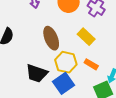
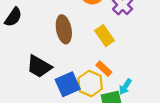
yellow hexagon: (66, 62) -> (90, 83), moved

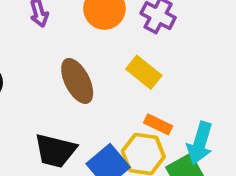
cyan arrow: (125, 87) -> (200, 143), size x1.5

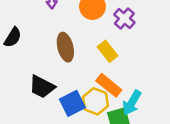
orange rectangle: (158, 124) -> (109, 85), size x1.5

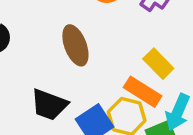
yellow rectangle: (108, 51) -> (158, 64), moved

